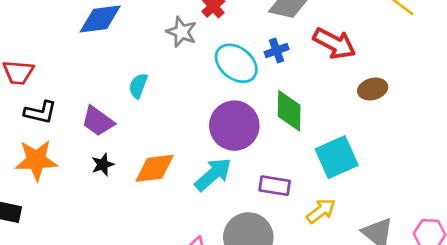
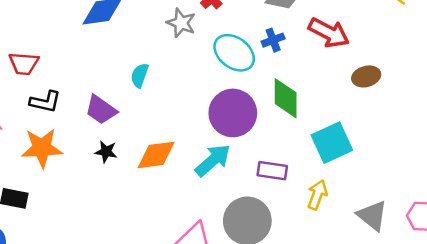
black star: (103, 165) -> (106, 152), turned 30
yellow arrow: (321, 211) -> (317, 195), turned -32

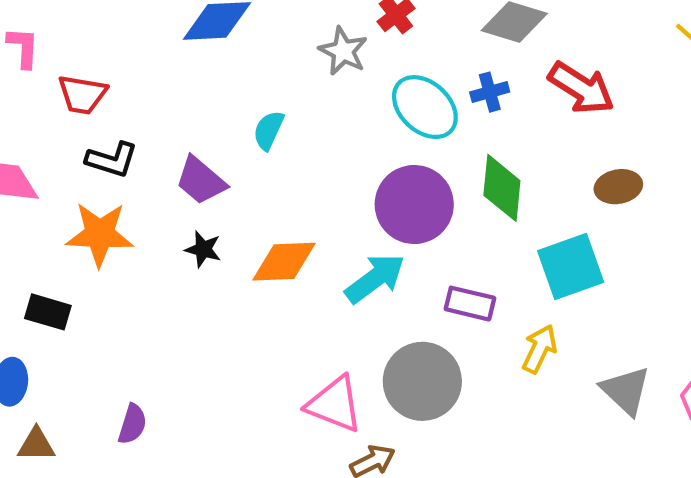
brown ellipse: (366, 76) -> (618, 187), moved

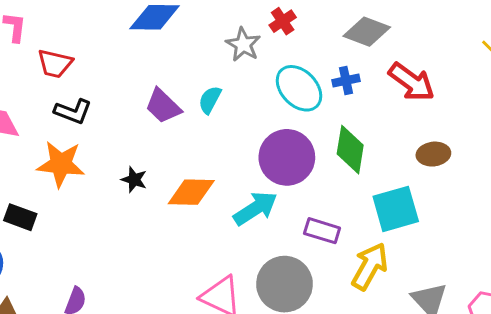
cyan semicircle: (268, 130) -> (210, 100), moved
purple trapezoid: (201, 181) -> (163, 106), moved
yellow arrow: (540, 349) -> (370, 266), size x1.4

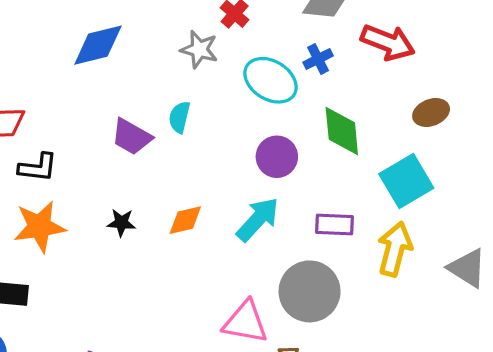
purple circle: (287, 157) -> (277, 157), size x0.7
orange diamond: (191, 192) -> (185, 220), size x0.7

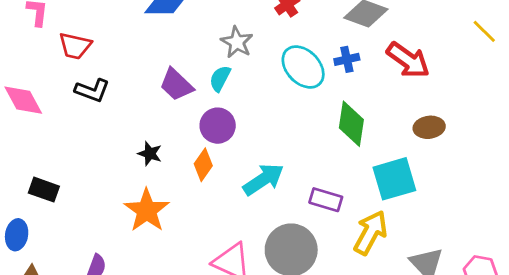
gray star: (199, 49) -> (237, 42), moved
purple circle: (277, 157) -> (218, 126), moved
orange diamond: (185, 220) -> (203, 165), turned -56
orange star: (40, 227) -> (147, 210), moved, turned 30

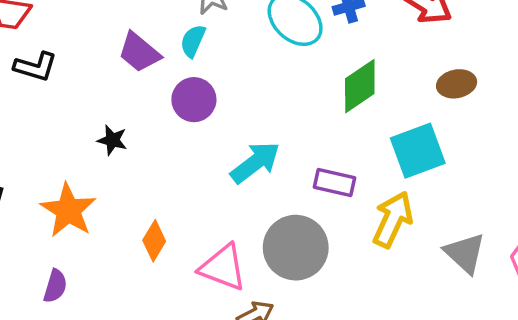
green diamond: (351, 124) -> (360, 86), turned 51
orange diamond: (203, 165) -> (154, 241), moved
orange star: (147, 210) -> (68, 210), moved

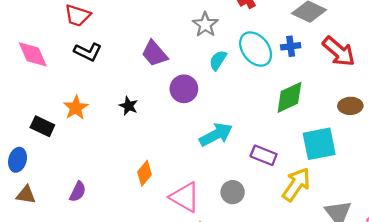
cyan semicircle: (193, 41) -> (218, 60), moved
orange star: (68, 210) -> (76, 108), moved, size x0.7
gray circle: (296, 248) -> (233, 192), size x0.6

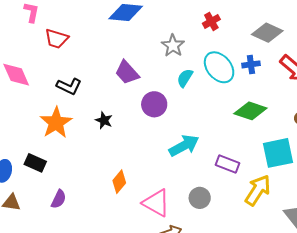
black L-shape: (88, 52) -> (69, 86), moved
green diamond: (289, 97) -> (250, 111), turned 44
orange star: (76, 108) -> (56, 123), size x1.4
black rectangle: (42, 126) -> (35, 163), moved

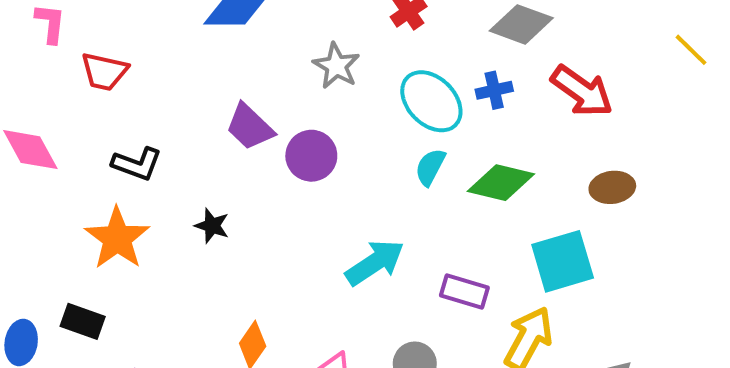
cyan semicircle: (185, 78) -> (430, 167), moved
purple circle: (154, 104) -> (311, 156), moved

